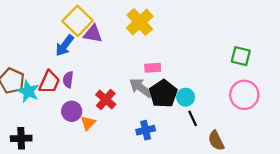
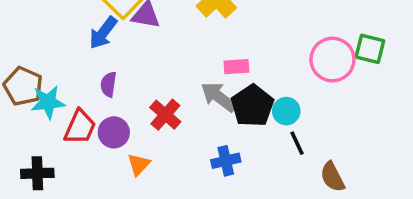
red trapezoid: (49, 82) -> (80, 127), moved
cyan star: (28, 91) -> (48, 102), turned -30
pink circle: (244, 95) -> (332, 60), moved
orange triangle: (88, 123) -> (139, 164), moved

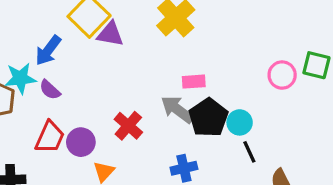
blue arrow: (103, 33) -> (48, 50), moved
pink circle: (332, 60) -> (282, 75), size x0.7
purple semicircle: (108, 84) -> (50, 90), moved, turned -55
cyan star: (48, 102) -> (20, 78), moved

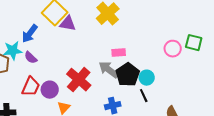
red cross: (128, 126) -> (79, 80), size x1.4
black line: (249, 152) -> (144, 96), moved

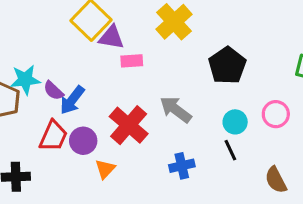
blue arrow: (30, 34) -> (72, 100), moved
pink circle: (173, 49) -> (276, 114), moved
pink rectangle: (119, 53) -> (132, 61), moved
black pentagon: (128, 75) -> (227, 66), moved

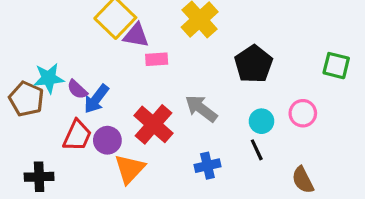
orange triangle: (105, 169) -> (130, 169), size x1.5

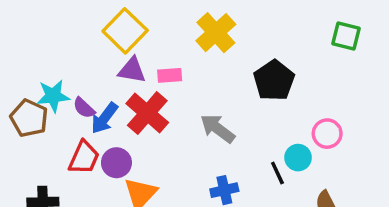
purple triangle: (136, 35) -> (132, 70), moved
green square: (336, 66) -> (346, 36), moved
cyan circle: (262, 121) -> (298, 158), moved
red cross: (153, 124) -> (147, 113), moved

